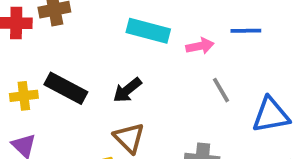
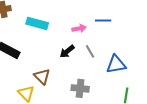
cyan rectangle: (148, 31) -> (37, 23), moved
black arrow: (127, 90) -> (67, 51), moved

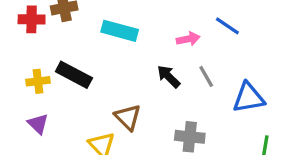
blue line: (103, 20) -> (227, 26), turned 35
black arrow: (67, 51) -> (169, 76), turned 84

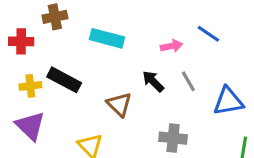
red cross: (32, 19) -> (21, 41), moved
brown triangle: (128, 117) -> (119, 104), moved
purple triangle: (38, 124) -> (30, 126), size x1.5

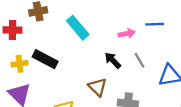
blue line: (208, 34) -> (155, 24), turned -36
cyan rectangle: (107, 38) -> (78, 28), turned 35
brown triangle: (119, 104) -> (98, 87), moved

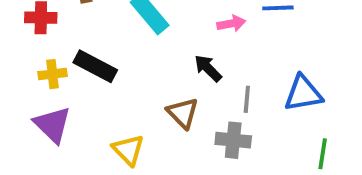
gray line: (139, 60) -> (247, 99), moved, turned 35

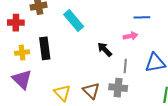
pink arrow: (231, 24) -> (130, 36), moved
black rectangle: (95, 66) -> (45, 48), turned 55
brown triangle: (183, 113) -> (91, 91), moved

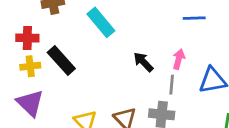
red cross: (16, 23) -> (27, 38), moved
pink arrow: (130, 36) -> (179, 59), moved, turned -64
black rectangle: (45, 48) -> (61, 61), turned -35

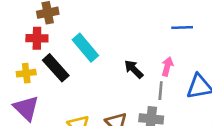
cyan rectangle: (101, 22) -> (85, 48), moved
red cross: (27, 38) -> (37, 38), moved

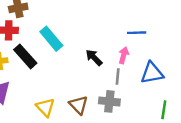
blue line: (182, 27) -> (137, 33), moved

